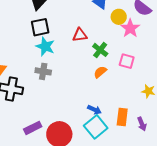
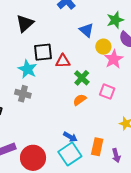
black square: (40, 27) -> (43, 52), moved

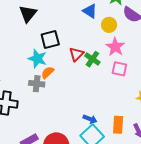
pink star: (114, 59) -> (115, 47), moved
red triangle: (63, 61) -> (76, 54), moved, turned -35
orange semicircle: (80, 100) -> (48, 73), moved

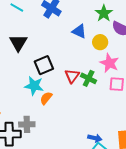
gray cross: (37, 84) -> (27, 124), moved

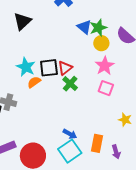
green star: (104, 13) -> (98, 28), moved
black square: (44, 65) -> (49, 68), moved
green cross: (89, 78) -> (70, 84), moved

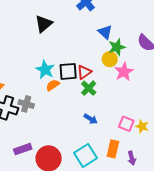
green star: (98, 28) -> (117, 47), moved
yellow circle: (101, 43) -> (110, 59), moved
pink square: (106, 88) -> (126, 124), moved
blue arrow: (70, 134) -> (91, 119), moved

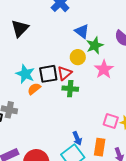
yellow circle: (110, 59) -> (78, 57), moved
green cross: (89, 88) -> (70, 89), turned -35
blue arrow: (91, 119) -> (77, 138), moved, turned 40

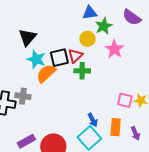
black triangle: (20, 28) -> (27, 37), moved
blue triangle: (82, 31) -> (90, 13), turned -42
orange semicircle: (34, 89) -> (46, 73), size x1.5

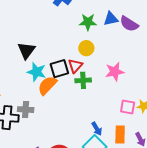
blue triangle: (90, 13) -> (111, 19), moved
green star: (104, 26) -> (88, 22), moved, turned 30
pink star: (114, 49) -> (115, 72), moved, turned 30

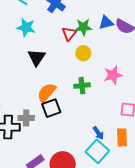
black triangle: (26, 50) -> (37, 57), moved
red triangle: (75, 66) -> (69, 34), moved
black square: (59, 69) -> (51, 108), moved
cyan star: (37, 72) -> (26, 27), moved

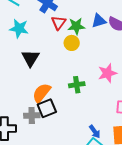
red triangle: (69, 34) -> (59, 23), moved
yellow circle: (83, 53) -> (72, 43), moved
gray cross: (26, 118) -> (32, 115), moved

